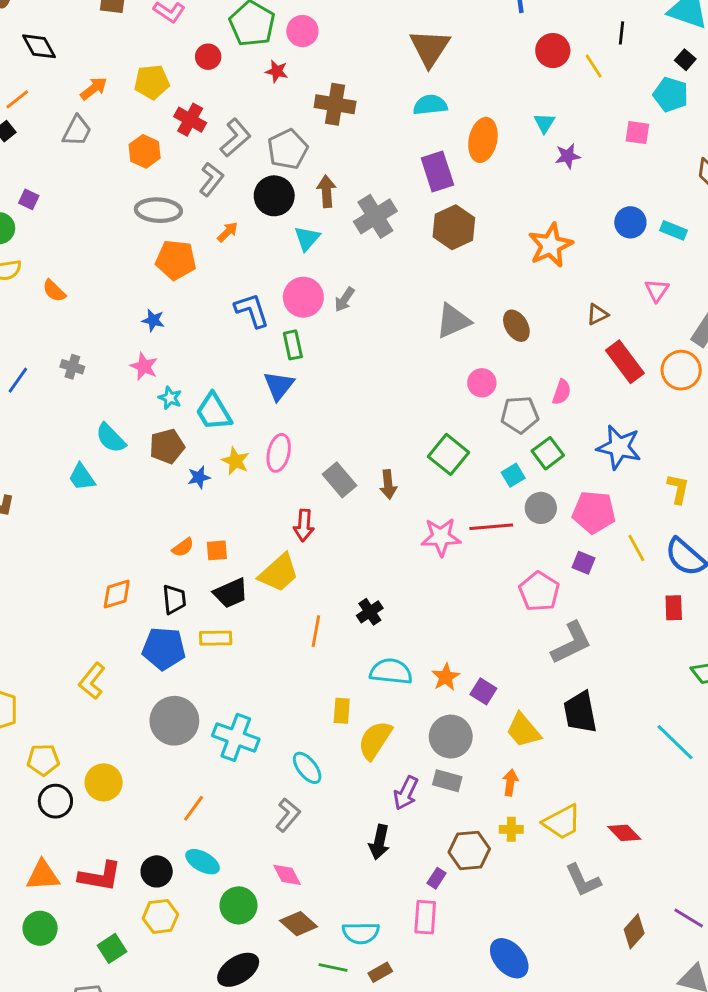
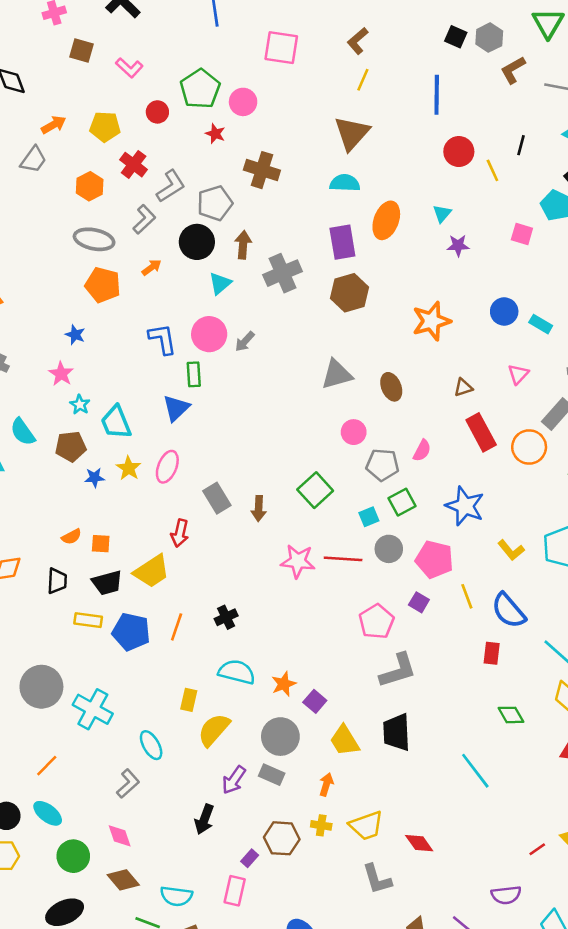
yellow L-shape: (678, 489) -> (511, 550), turned 120
blue pentagon: (164, 649) -> (131, 632), moved

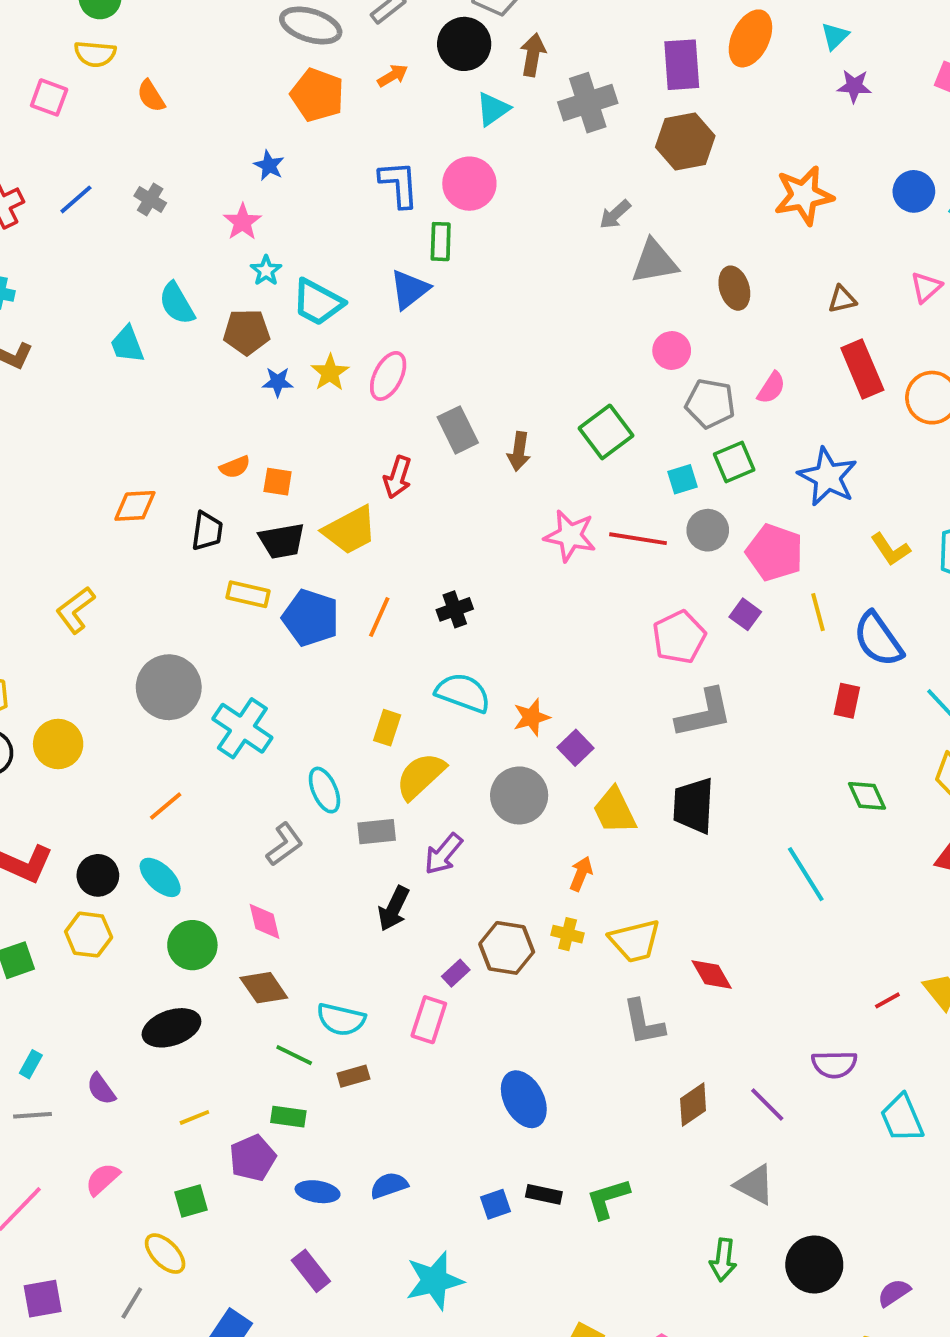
gray arrow: (245, 342) -> (615, 214), moved
cyan trapezoid: (116, 422) -> (318, 302), turned -45
gray rectangle: (272, 775) -> (377, 832), moved, turned -35

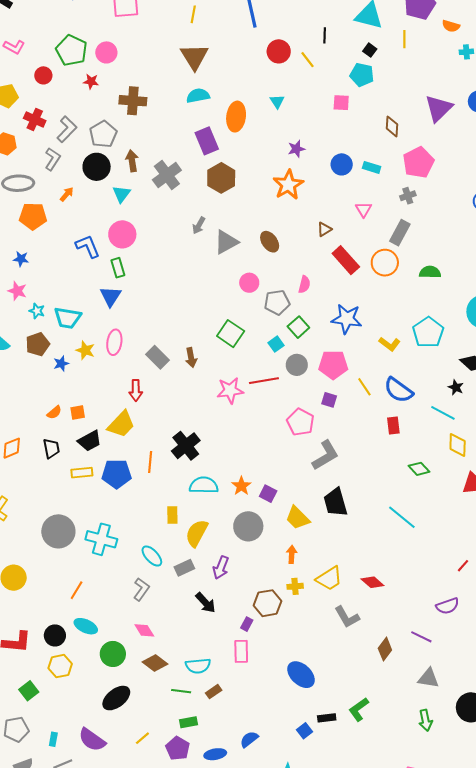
purple star: (854, 86) -> (296, 149), moved
black cross: (455, 609) -> (186, 446), size x1.6
black arrow: (394, 909) -> (206, 603), turned -50
purple semicircle: (101, 1089) -> (92, 740), size x1.6

